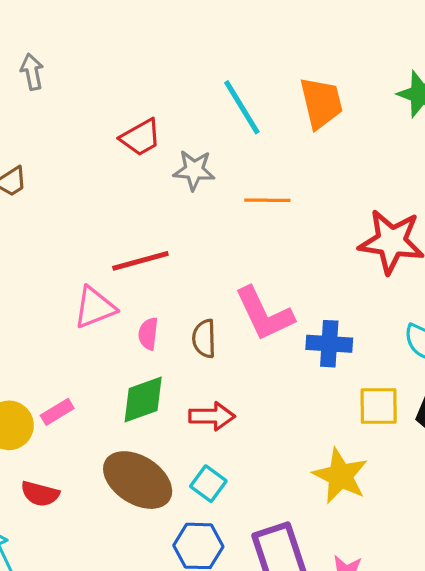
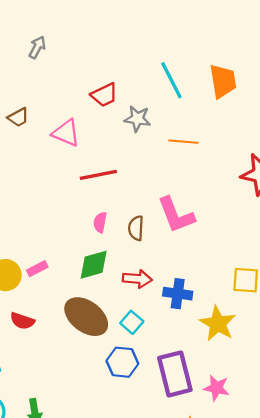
gray arrow: (32, 72) -> (37, 47), turned 35
pink triangle: (95, 307) -> (66, 133), moved, turned 40
blue cross: (329, 344) -> (178, 294), moved

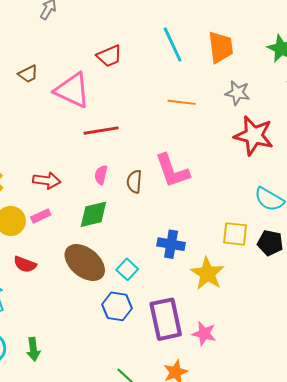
gray star: (137, 119) -> (237, 93), moved
pink triangle: (66, 133) -> (72, 90), size x1.4
red arrow: (137, 279) -> (47, 181), moved

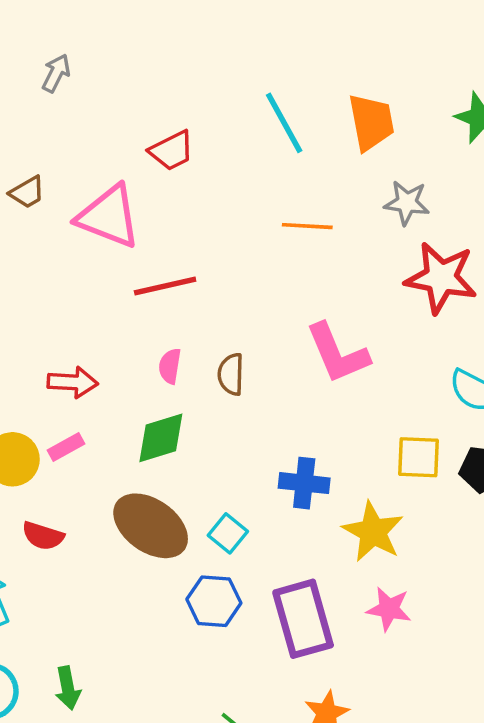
pink L-shape: (172, 171) -> (337, 353), moved
pink star: (204, 334) -> (389, 609), moved

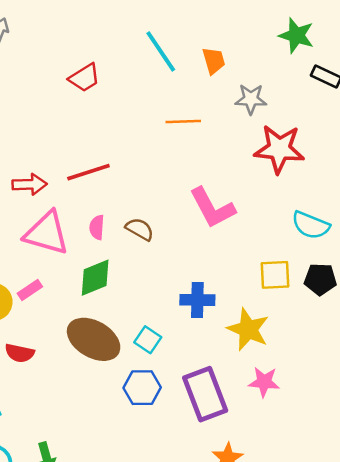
orange trapezoid: (371, 122) -> (214, 61), moved, size x0.7
pink triangle: (109, 217) -> (47, 233), moved
brown semicircle: (231, 374) -> (140, 229), turned 124
red arrow: (73, 382) -> (29, 184), moved

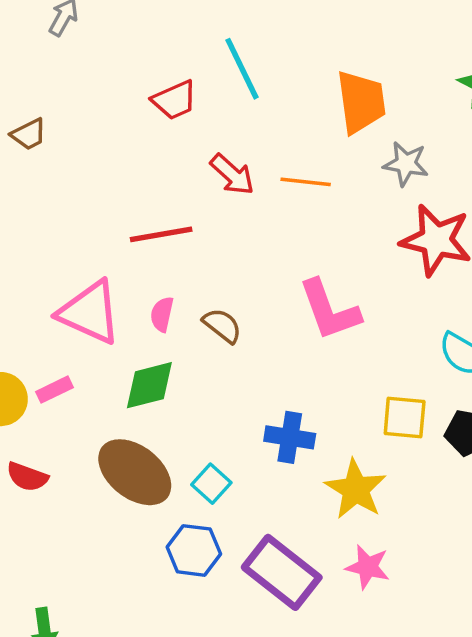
cyan line: (161, 51) -> (242, 69), moved
orange trapezoid: (214, 61) -> (361, 102), size x1.6
red arrow: (29, 184) -> (232, 174), moved, turned 36
purple rectangle: (205, 394) -> (282, 572), turned -39

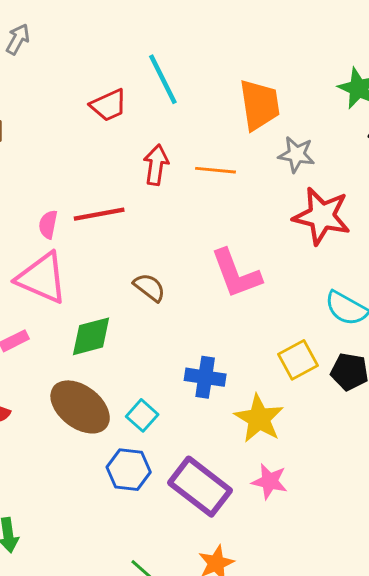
red arrow: (232, 174) -> (156, 165), turned -123
pink semicircle: (162, 314) -> (48, 224), moved
yellow square: (405, 417) -> (298, 360), turned -33

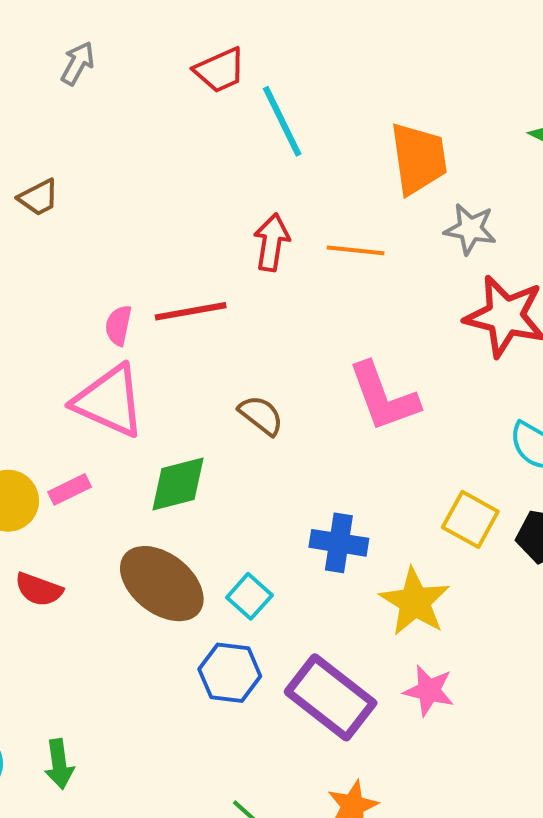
red trapezoid: (109, 105) -> (220, 70), moved
yellow square: (298, 360) -> (470, 519), turned -33

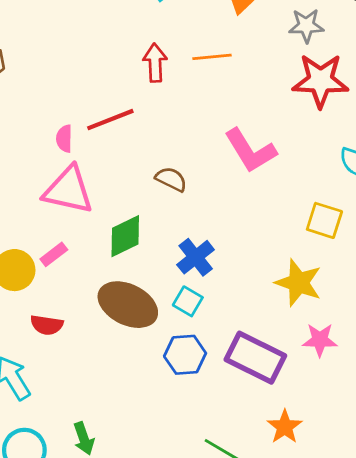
gray star: (470, 229) -> (306, 26), moved
blue cross: (339, 543) -> (196, 257), moved, turned -36

